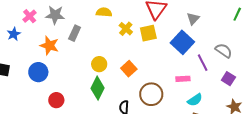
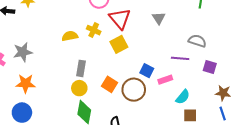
yellow cross: (126, 29) -> (94, 30), moved
gray rectangle: (75, 33) -> (81, 68), moved
blue square: (182, 42) -> (147, 71), moved, size x0.6
purple line: (203, 63) -> (180, 58), turned -42
brown circle: (151, 94) -> (134, 90), moved

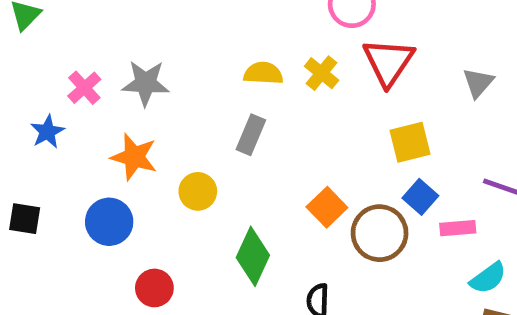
yellow square: (119, 44) -> (410, 142), moved
gray rectangle: (81, 68) -> (251, 135), moved
yellow circle: (79, 88) -> (198, 191), moved

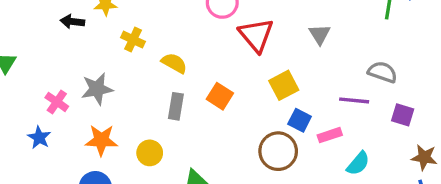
yellow semicircle: (263, 73) -> (174, 63), turned 40
yellow cross: (322, 73) -> (133, 40), moved
orange square: (327, 207) -> (220, 96), moved

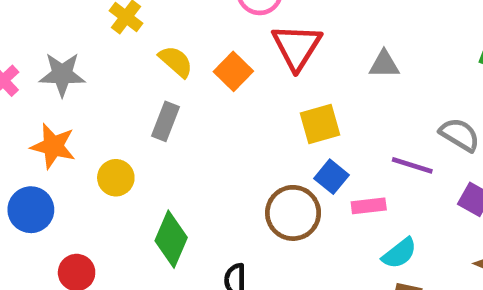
gray triangle: (320, 34) -> (384, 64), turned 50
orange square: (220, 96) -> (233, 71), moved

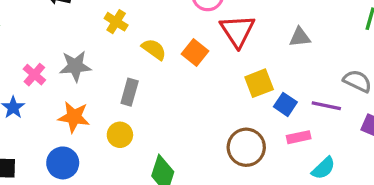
gray rectangle: (166, 121) -> (130, 92), moved
blue square: (332, 177) -> (285, 104), moved

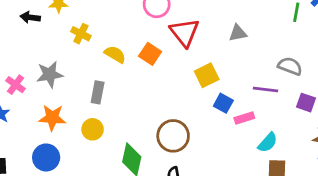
blue square: (285, 104) -> (223, 103), moved
brown circle: (246, 147) -> (173, 136), moved

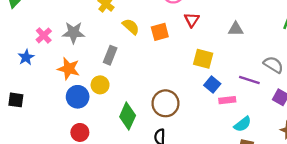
red triangle: (185, 32) -> (192, 20), size x0.6
orange square: (150, 54) -> (160, 32), turned 30
yellow square: (207, 75) -> (203, 59), turned 30
blue circle: (46, 157) -> (78, 97), moved

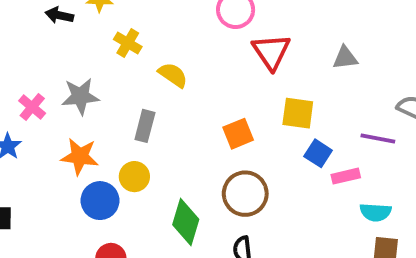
red triangle: (192, 20) -> (271, 52), size x1.5
orange square: (160, 32) -> (238, 134), moved
cyan semicircle: (243, 124) -> (375, 212), turned 48

